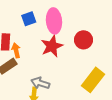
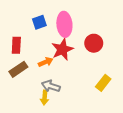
orange arrow: (16, 50) -> (46, 62), moved, turned 80
yellow rectangle: (93, 80) -> (103, 83), size x0.7

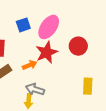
pink ellipse: (64, 24) -> (49, 27), turned 40
yellow rectangle: (103, 83) -> (88, 86), turned -35

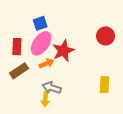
pink ellipse: (49, 27) -> (41, 43), moved
red circle: (78, 46) -> (106, 36), moved

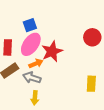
gray arrow: (52, 88) -> (32, 78), moved

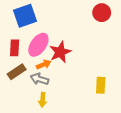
blue square: (30, 25) -> (25, 16), moved, size x1.6
red circle: (92, 37) -> (102, 13), moved

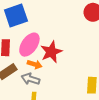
orange arrow: (44, 64) -> (35, 64), turned 40

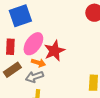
gray arrow: (30, 79) -> (34, 77), turned -36

